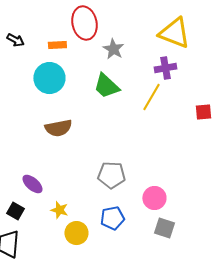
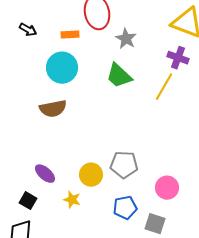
purple cross: (165, 68) -> (178, 58), turned 30
brown semicircle: (58, 128) -> (53, 109), moved
gray square: (164, 228) -> (155, 224), moved
yellow circle: (76, 233) -> (91, 175), moved

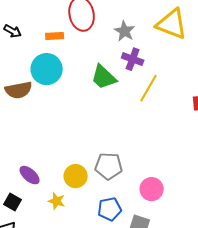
gray star: (126, 39) -> (125, 31), moved
purple cross: (178, 58) -> (133, 59), moved
brown semicircle: (53, 109) -> (19, 90), moved

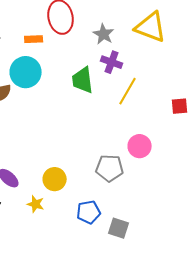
green trapezoid: (104, 77) -> (83, 80), turned 40
gray pentagon: (109, 166) -> (110, 168), moved
pink circle: (152, 189) -> (140, 146), moved

